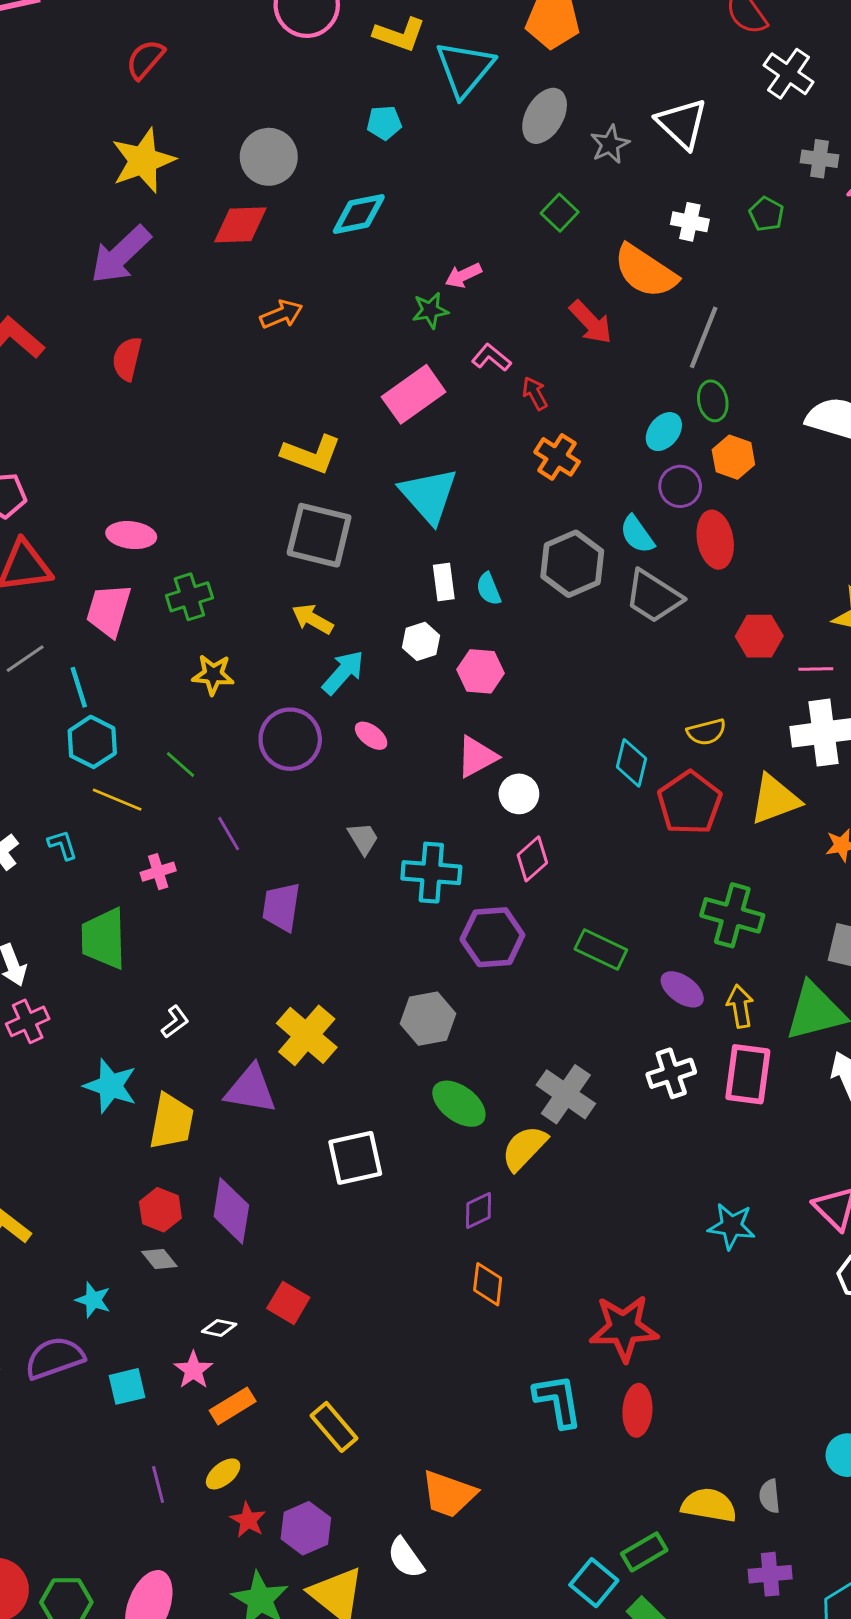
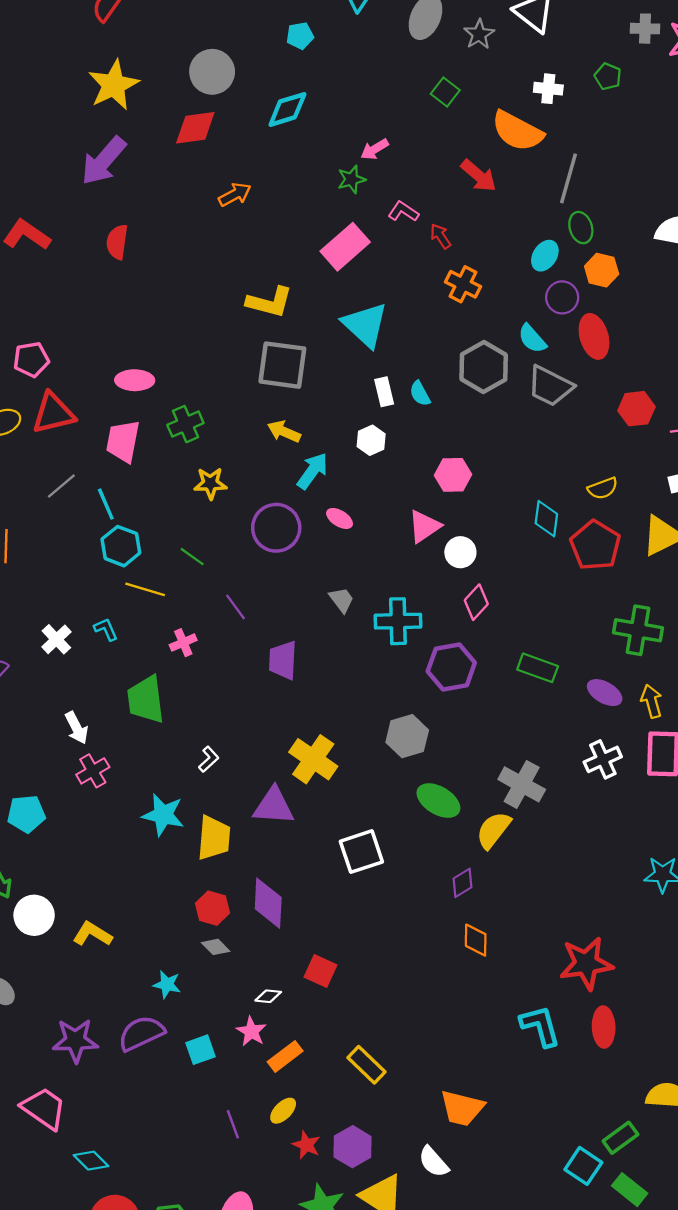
pink hexagon: (481, 671) -> (453, 475), moved

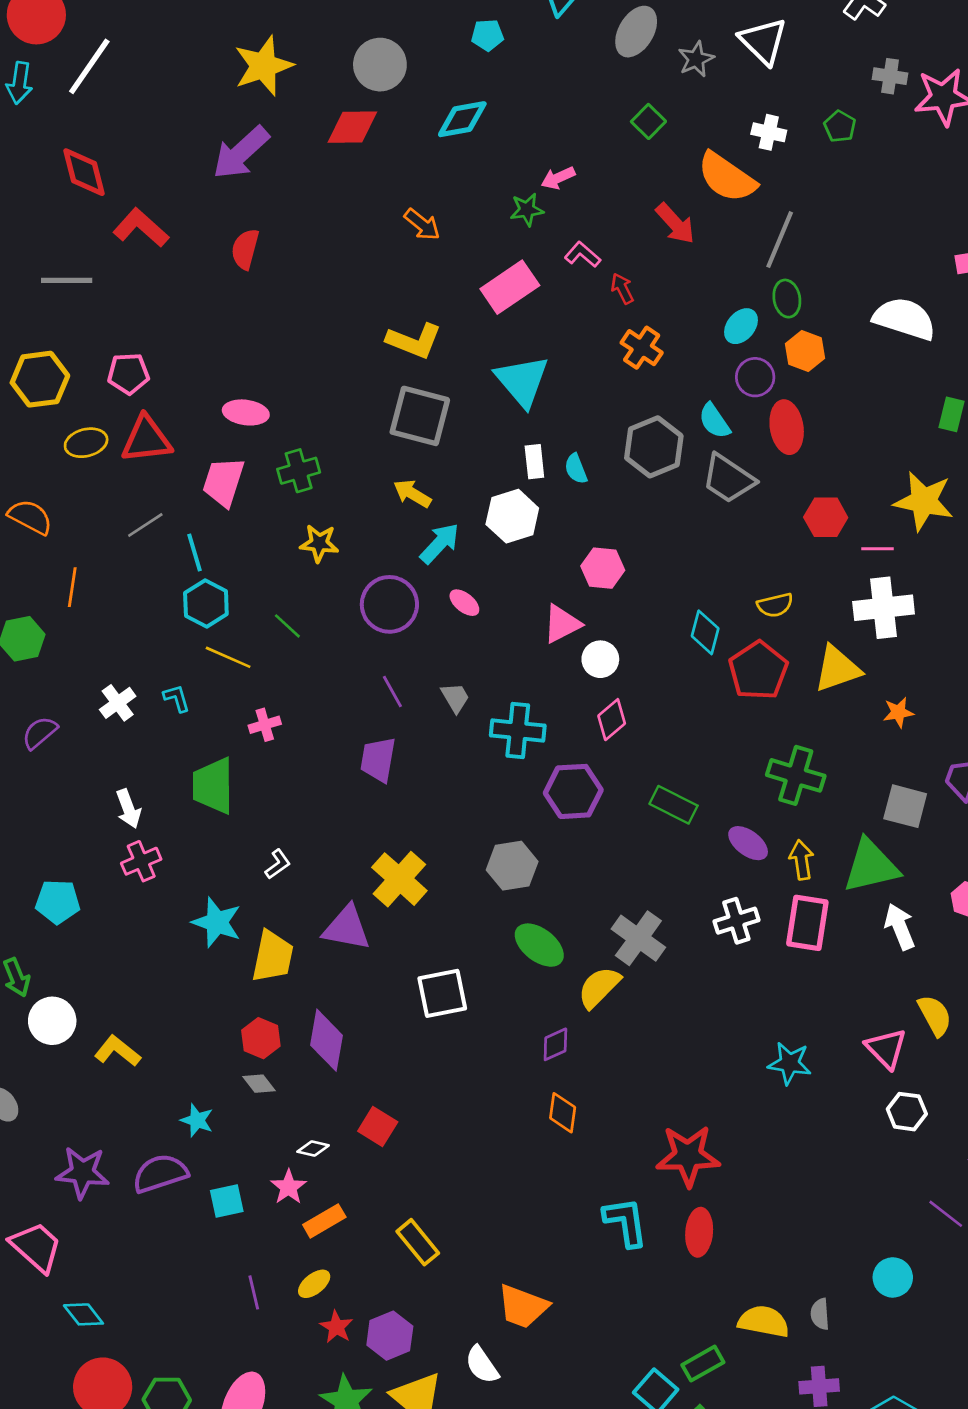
orange arrow: (235, 195) -> (422, 224), moved, turned 60
white hexagon: (371, 440) -> (512, 516), size x1.5
purple line: (236, 607) -> (392, 691), moved

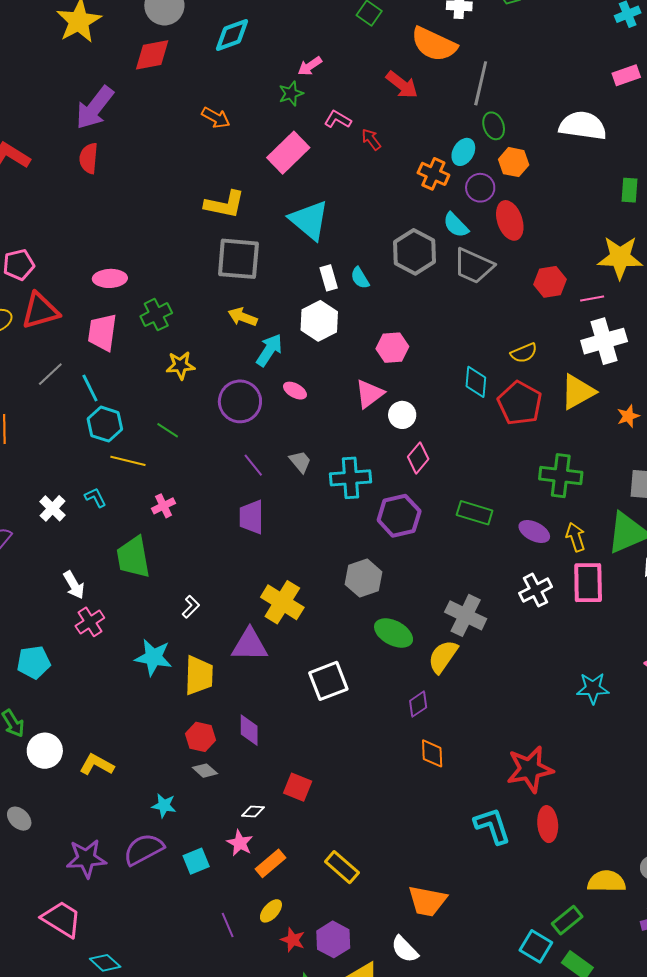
purple arrow: (241, 153) -> (95, 108), moved
orange cross: (642, 348) -> (433, 174), moved
purple diamond: (326, 1040) -> (249, 730), size x0.7

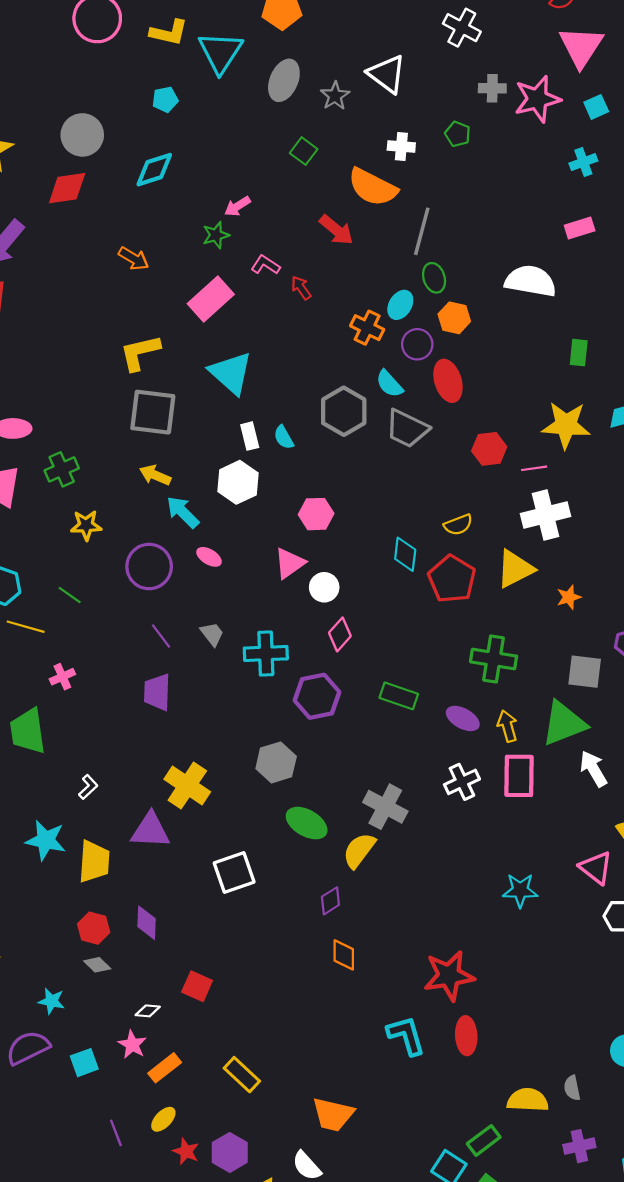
yellow L-shape: (225, 204) -> (140, 353), turned 153
cyan arrow: (269, 350) -> (183, 512), turned -80

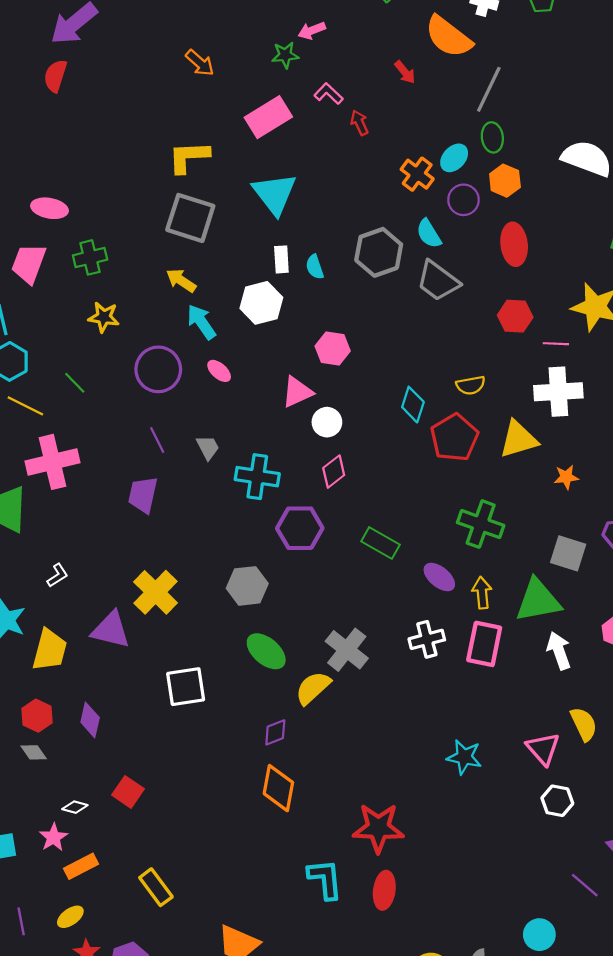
red arrow: (336, 230) -> (405, 72), size x0.7
red ellipse: (448, 381) -> (514, 244), moved
pink cross: (62, 677) -> (52, 462), size x2.0
orange diamond: (344, 955) -> (278, 788), size x1.4

